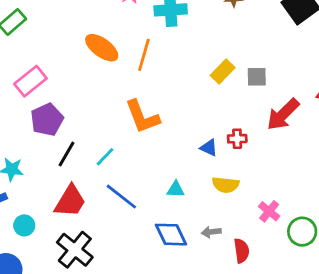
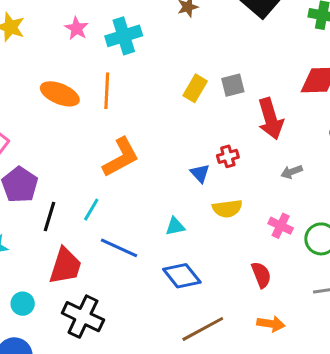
red arrow: (283, 114) -> (271, 119), turned -48
orange L-shape: (142, 117) -> (121, 157), turned -84
blue triangle: (209, 148) -> (200, 173), turned 36
gray arrow: (211, 232) -> (292, 172), moved

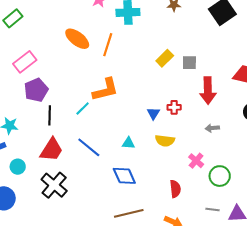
cyan line: (91, 210) -> (83, 109), moved
black line: (50, 217) -> (50, 115), turned -30

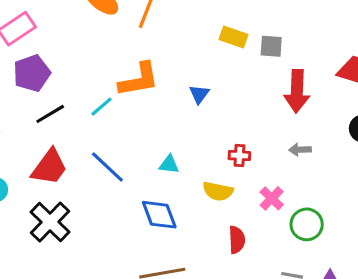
yellow rectangle: (165, 58) -> (234, 37), turned 60
red cross: (174, 107) -> (239, 156), moved
blue triangle: (153, 113) -> (199, 94), moved
black line: (50, 115) -> (50, 114), turned 54
yellow semicircle: (165, 141) -> (218, 191), moved

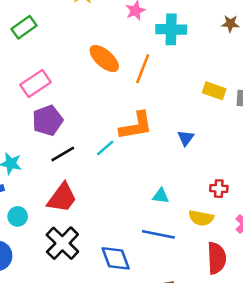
blue line: (107, 167) -> (158, 234), moved, turned -32
blue diamond: (159, 215) -> (116, 258), moved
red semicircle: (237, 240) -> (217, 258), size x1.4

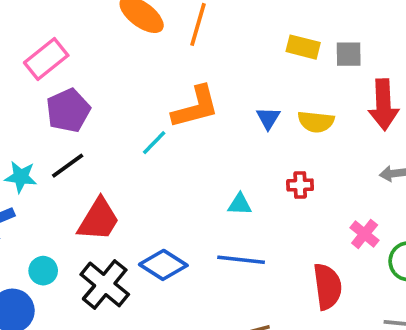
black line: (63, 154) -> (68, 166), moved
red cross: (219, 189) -> (300, 185), moved
cyan circle: (18, 216) -> (43, 271), moved
yellow semicircle: (201, 218) -> (316, 122), moved
blue diamond: (116, 258) -> (163, 265), moved, turned -32

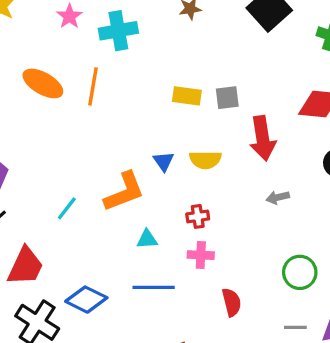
orange L-shape: (195, 107) -> (124, 192), moved
cyan line: (154, 143) -> (67, 208), moved
pink cross: (365, 234) -> (201, 255), moved, turned -30
red semicircle: (327, 286) -> (232, 302), size x0.7

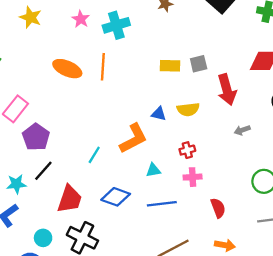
blue triangle: (163, 161) -> (159, 114), turned -35
blue diamond: (86, 300) -> (116, 197), moved

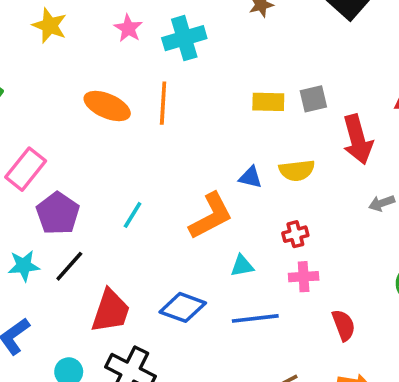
cyan line: (94, 155) -> (133, 215), moved
cyan star: (16, 184) -> (24, 266), moved

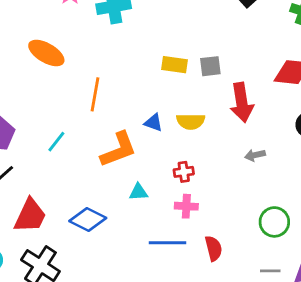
orange line: (163, 103) -> (95, 94), moved
blue line: (255, 318) -> (167, 243), moved

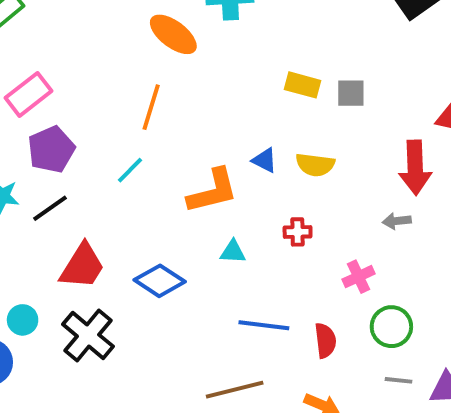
orange ellipse: (46, 53) -> (173, 34), moved
orange line: (95, 94) -> (151, 107), moved
red arrow: (242, 102) -> (415, 168), moved
pink cross: (186, 206) -> (358, 277), moved, turned -35
green circle: (274, 222) -> (391, 327), moved

